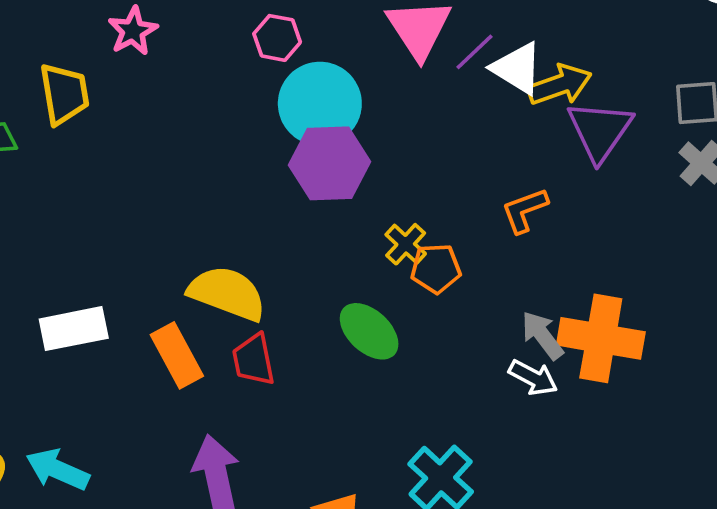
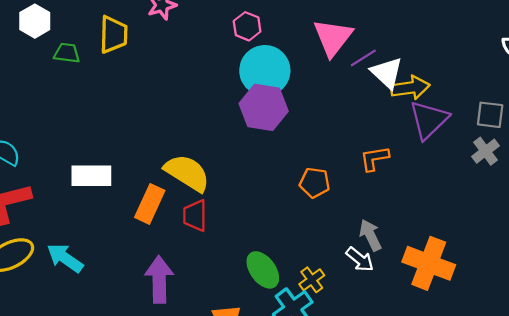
yellow cross: (406, 244) -> (312, 280), moved
green ellipse: (369, 331) -> (263, 270), moved
orange cross: (601, 338) -> (429, 263), moved
orange rectangle: (177, 355) -> (150, 204), turned 42

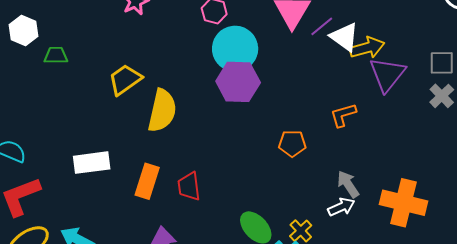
yellow trapezoid: (113, 35) -> (125, 79), moved, turned -120
yellow semicircle: (187, 173) -> (162, 111), moved, turned 78
white arrow: (360, 259) -> (341, 207), turned -56

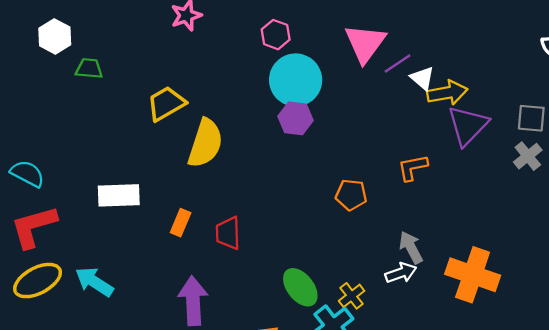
white triangle: (344, 37) -> (422, 78), size x0.7
purple hexagon: (238, 82) -> (296, 118), size x0.7
orange rectangle: (147, 181) -> (181, 223), size x0.7

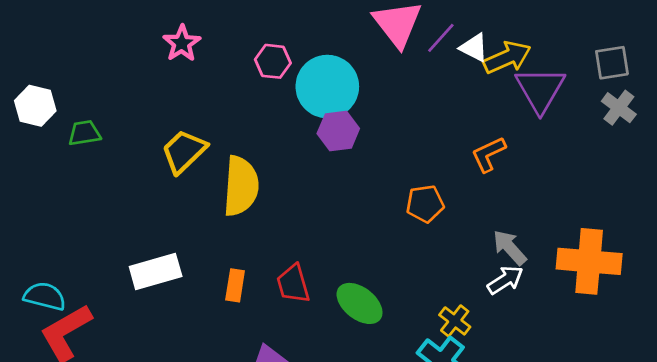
pink hexagon: (276, 35) -> (273, 61), moved
cyan semicircle: (27, 174) -> (45, 296), moved
green ellipse: (300, 287) -> (360, 303), moved

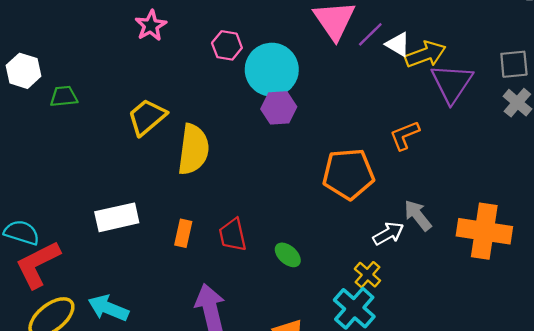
orange pentagon: (425, 204) -> (348, 174), size x1.6
white arrow: (505, 280) -> (388, 234), moved
green ellipse: (360, 303) -> (288, 255), size x0.7

